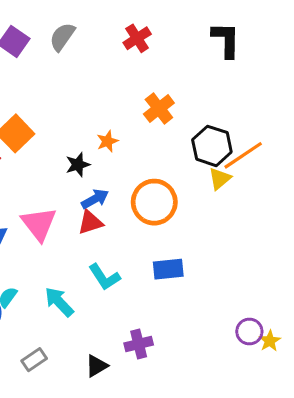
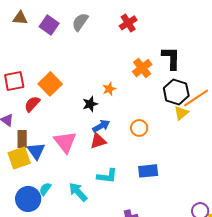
black L-shape: (226, 40) -> (171, 58), moved
orange circle: (154, 202) -> (139, 128), size x0.6
cyan L-shape: (104, 277) -> (107, 176), turned -50

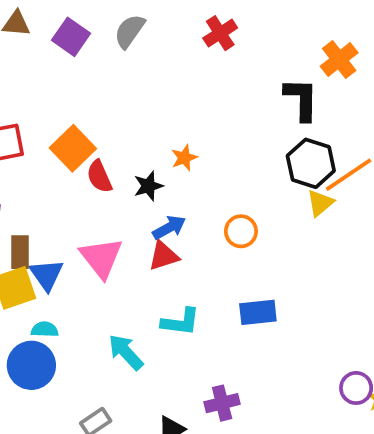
orange cross: (142, 68) -> (339, 60), moved
red semicircle: (32, 104) -> (99, 177), moved, turned -66
cyan semicircle: (45, 189) -> (45, 329), moved, turned 56

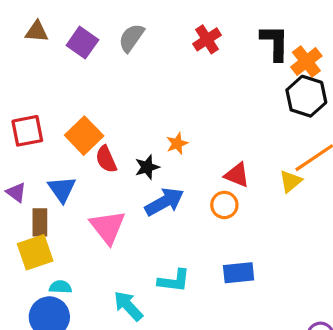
black L-shape: (301, 99) -> (275, 43), moved
black hexagon: (311, 163) -> (306, 96), moved
blue arrow: (169, 228) -> (164, 202), size x1.4
red triangle: (164, 256) -> (237, 175), moved, turned 40
blue triangle: (46, 275) -> (62, 189), moved

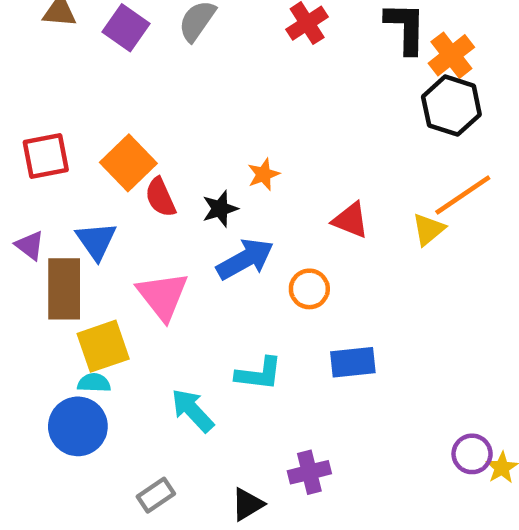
orange circle: (224, 205) -> (309, 289), moved
brown rectangle: (40, 222) -> (64, 289), size x1.5
yellow square: (35, 252) -> (103, 346), moved

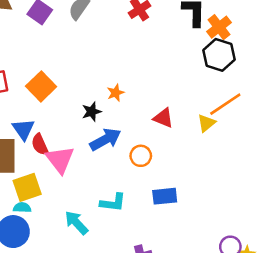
red semicircle: (160, 197) -> (40, 144), moved

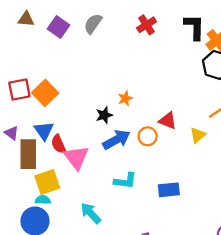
orange square: (41, 86) -> (45, 93), moved
yellow triangle: (206, 123) -> (198, 135), moved
orange circle: (141, 156) -> (148, 136), moved
cyan L-shape: (113, 203) -> (125, 181), moved

